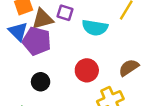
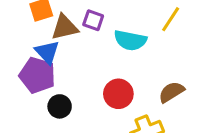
blue triangle: (18, 31) -> (47, 52), moved
purple pentagon: (37, 41) -> (37, 75), moved

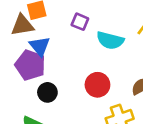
brown triangle: (65, 27) -> (22, 25), moved

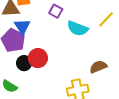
red circle: (97, 85) -> (38, 58), moved

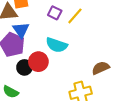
yellow line: (106, 19) -> (75, 16), moved
cyan semicircle: (78, 28) -> (57, 45), moved

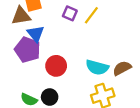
cyan semicircle: (57, 45) -> (97, 67), moved
black circle: (24, 67) -> (50, 97), moved

